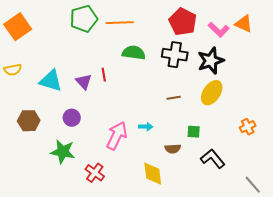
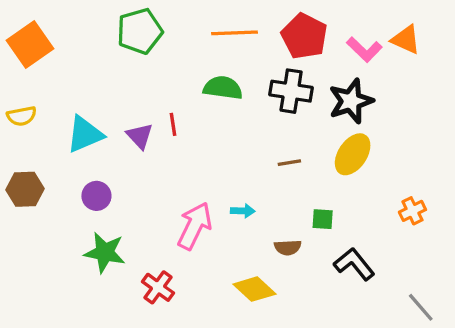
orange line: (120, 23) -> (235, 33), moved
cyan triangle: (51, 81) -> (85, 134), turned -40
purple circle: (72, 118) -> (96, 196), moved
brown hexagon: (29, 121) -> (25, 189), moved
yellow diamond: (153, 174) -> (254, 289), turned -40

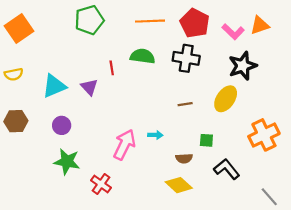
orange triangle: (406, 40) -> (260, 25), turned -42
black star: (351, 101) -> (243, 66), moved
red line: (173, 124) -> (112, 68), moved
orange cross: (412, 211) -> (264, 135), size x1.8
yellow diamond: (254, 289) -> (179, 185), moved

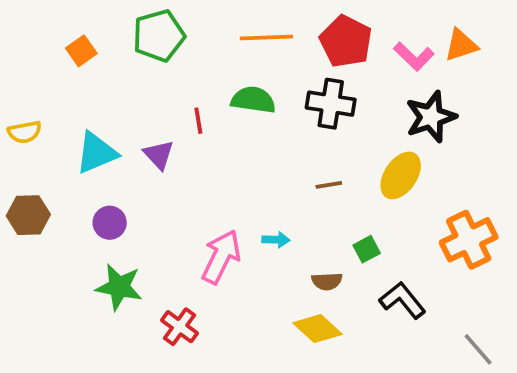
orange square: (19, 29) -> (81, 51), moved, size x0.6
green square: (206, 140) -> (367, 249), turned -32

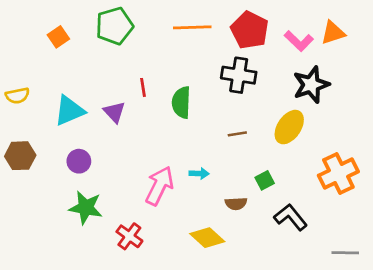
green semicircle: (253, 100) -> (181, 102), moved, turned -96
yellow diamond: (317, 329) -> (207, 238), moved
gray line: (478, 349) -> (345, 253), turned -48

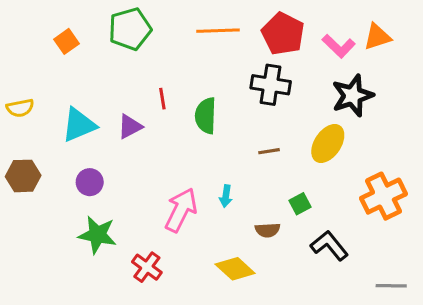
purple triangle: (114, 112) -> (130, 126), turned 45
cyan arrow: (199, 173) -> (226, 196), turned 96

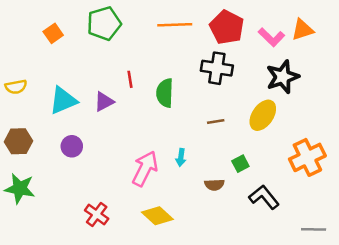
green star: (97, 235) -> (20, 188), moved
red cross: (147, 267) -> (97, 214), moved
yellow diamond: (235, 269) -> (157, 216), moved

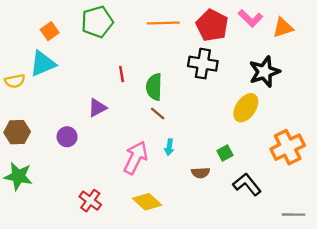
pink L-shape: (271, 37) -> (250, 18), moved
cyan triangle: (63, 100) -> (43, 64), moved
purple triangle: (104, 102) -> (97, 108), moved
brown line: (216, 121) -> (158, 114), moved, turned 49

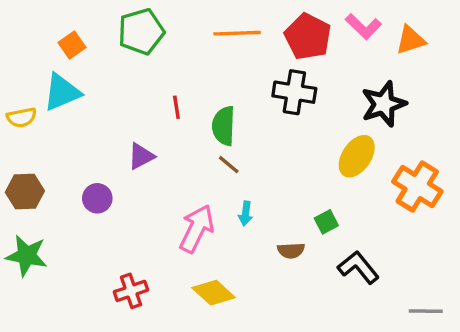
orange cross: (288, 147) -> (417, 186), moved, turned -32
red cross: (90, 201) -> (131, 291), turned 35

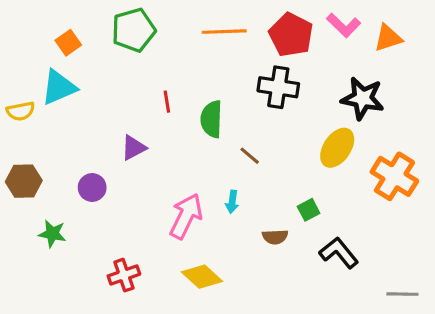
black star: (384, 104) -> (363, 98), turned 30
brown line: (229, 165) -> (250, 156), moved
green star: (27, 256) -> (52, 234), moved, size x0.7

